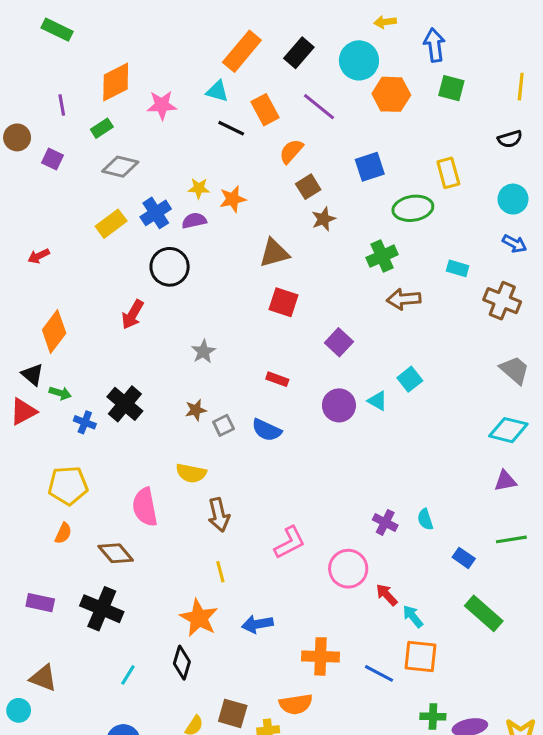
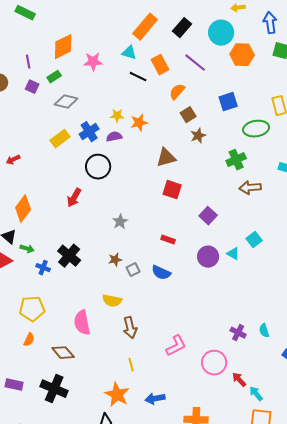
purple square: (52, 159) -> (32, 87), moved

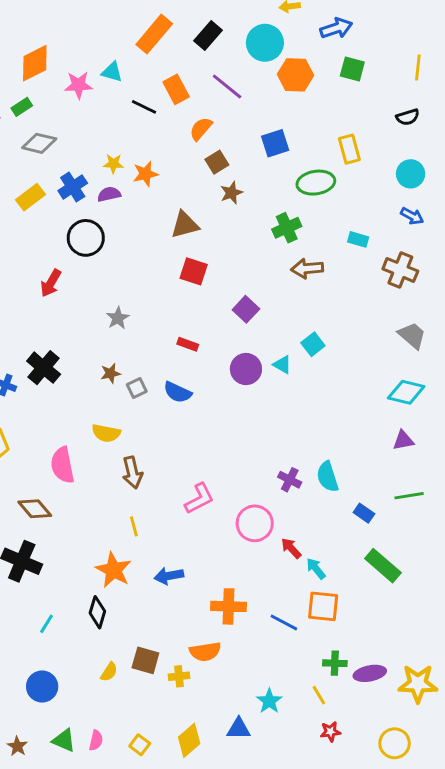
blue arrow: (270, 23) -> (336, 28), turned 80
cyan triangle: (129, 53) -> (112, 72), moved
cyan semicircle: (264, 331) -> (328, 477), size x1.5

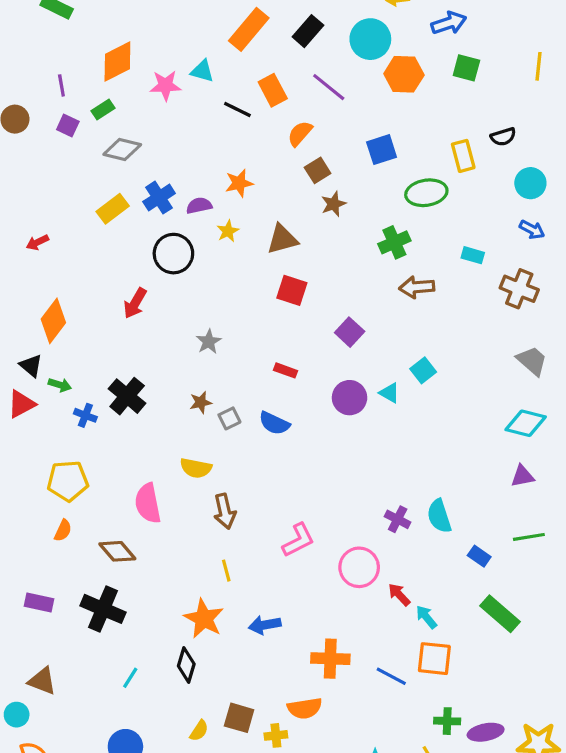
black semicircle: (408, 117) -> (503, 137), moved
yellow star: (113, 164) -> (228, 231), moved, turned -30

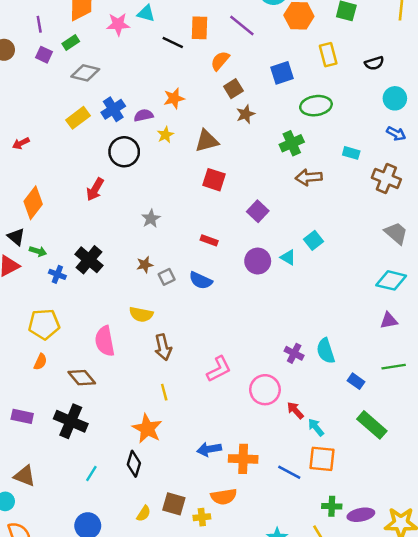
orange rectangle: (273, 90) -> (199, 28), turned 30
yellow rectangle: (463, 156) -> (328, 55), moved
blue arrow: (265, 625) -> (209, 449), moved

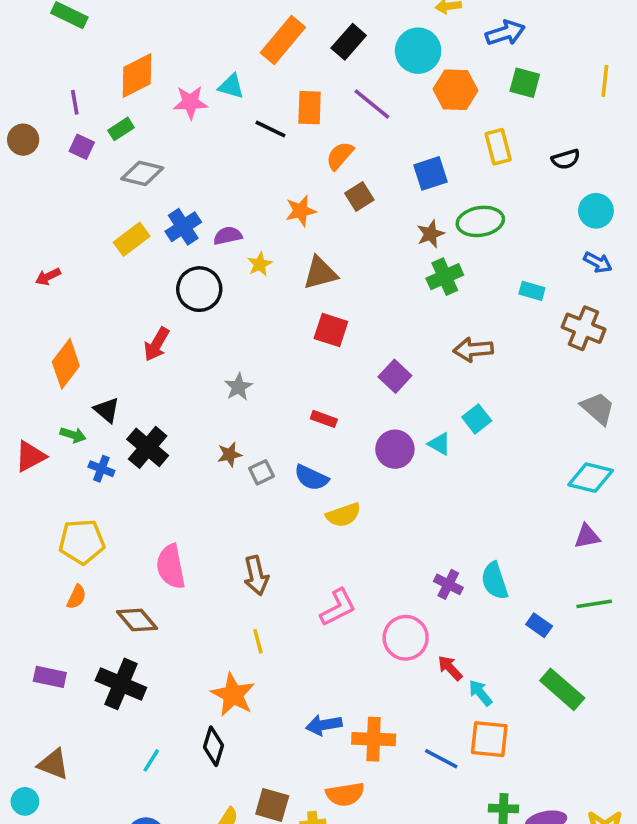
orange star: (174, 98) -> (301, 211), moved
brown star: (246, 114) -> (431, 234), moved
brown arrow: (309, 177) -> (473, 350), moved
black triangle: (16, 237) -> (107, 410), moved
yellow semicircle: (141, 314) -> (343, 515), moved, turned -30

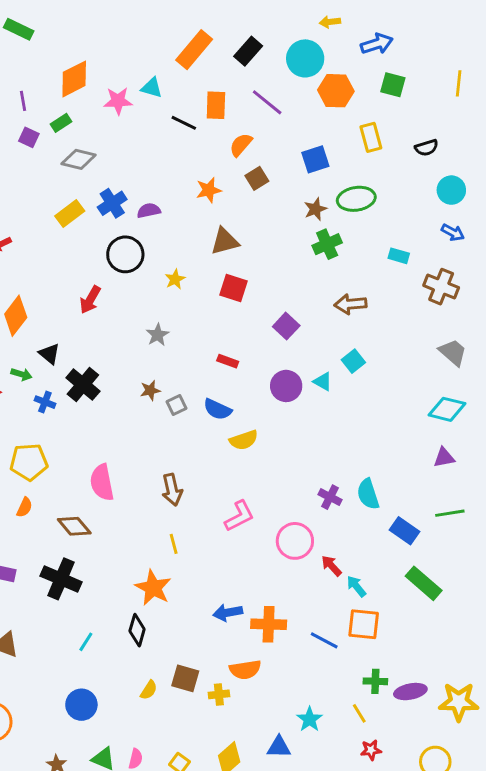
yellow star: (260, 264) -> (175, 279), moved
blue rectangle: (539, 625) -> (405, 531), size x1.4

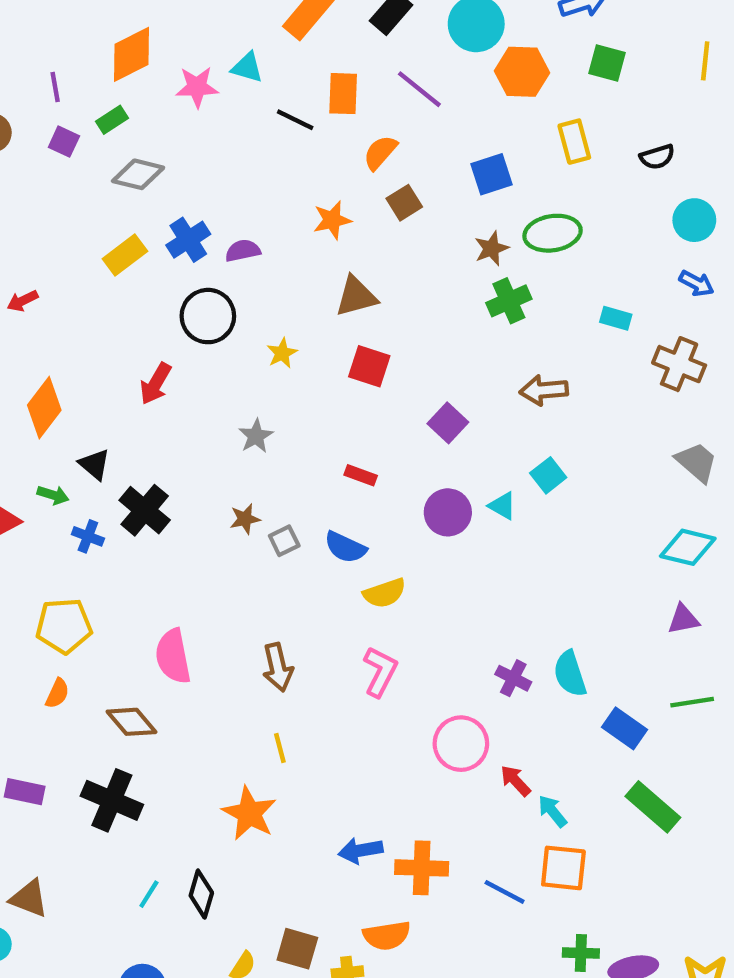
pink L-shape: (239, 516) -> (380, 672), moved, turned -36
black diamond: (137, 630) -> (201, 894), moved

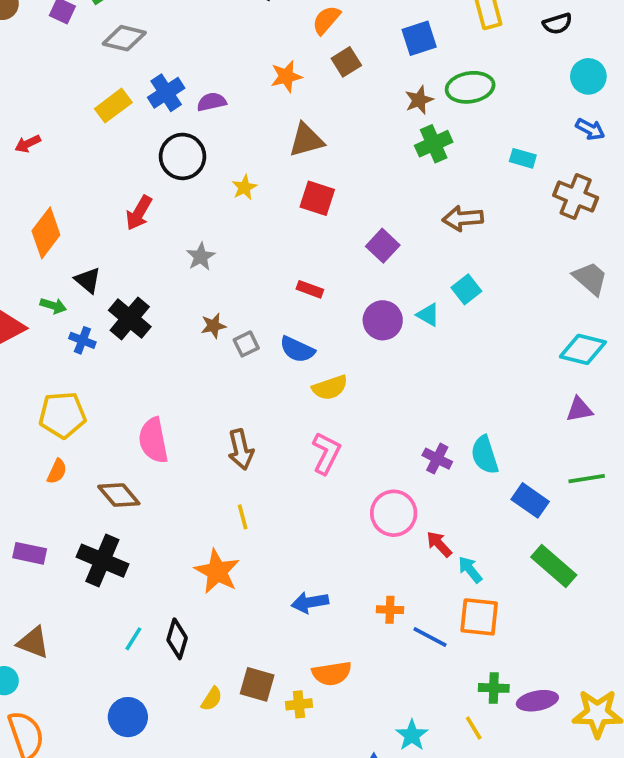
gray star: (256, 436) -> (201, 257), moved
orange cross: (422, 868) -> (390, 610), moved, size x0.6

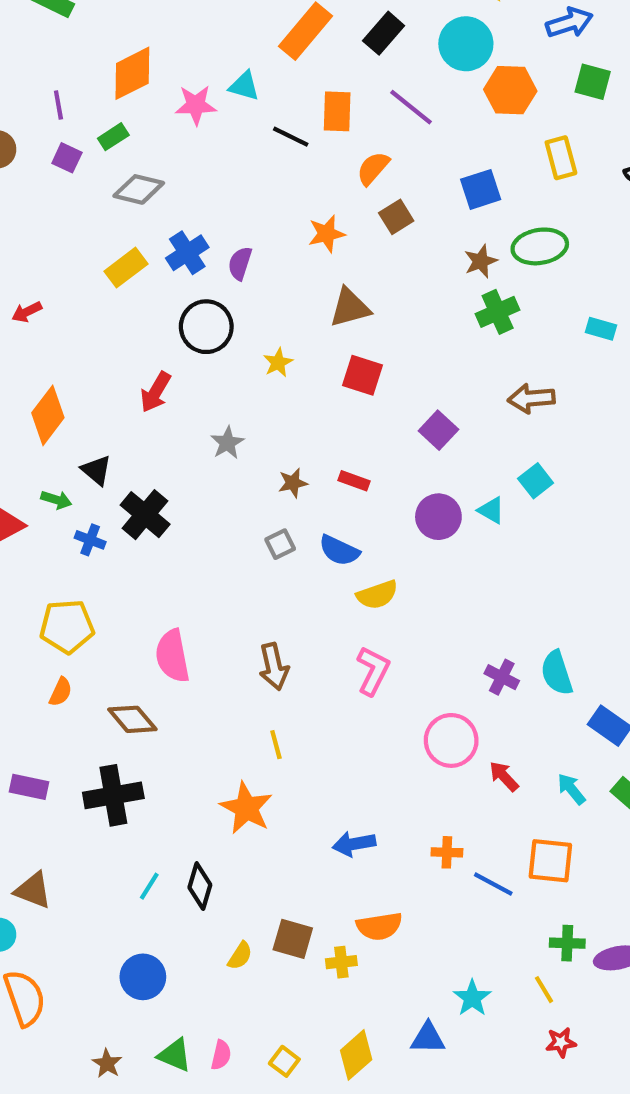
purple semicircle: (212, 102) -> (240, 263), turned -60
brown star: (213, 326) -> (293, 483), moved
black cross: (102, 561) -> (113, 795), turned -33
cyan arrow: (470, 570) -> (571, 789), moved

